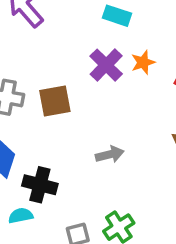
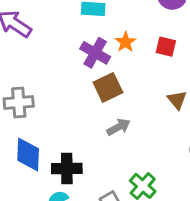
brown square: (55, 101) -> (108, 87), moved

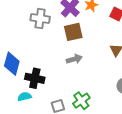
gray cross: (19, 102) -> (40, 19), moved

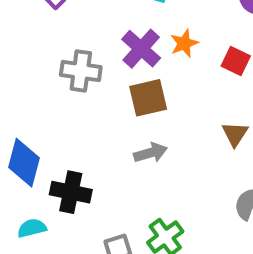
cyan semicircle: (24, 97) -> (32, 228), moved

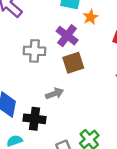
orange star: (184, 43) -> (91, 17), moved
gray arrow: (151, 153) -> (54, 94), moved

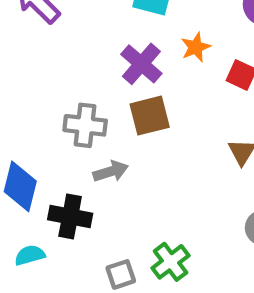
orange star: (91, 17) -> (196, 47), moved
gray cross: (35, 51) -> (85, 125), moved

